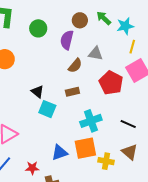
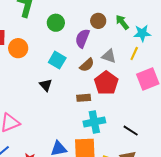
yellow line: (132, 47) -> (134, 54), moved
red pentagon: (111, 83) -> (106, 83), moved
brown rectangle: (72, 92) -> (84, 98), moved
cyan square: (47, 109) -> (57, 60), moved

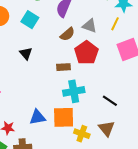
cyan square: (57, 60) -> (30, 20), moved

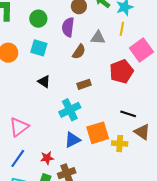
red pentagon: (86, 53) -> (121, 71), moved, turned 30
cyan cross: (74, 91) -> (70, 110), moved
black line: (110, 101) -> (128, 114), moved

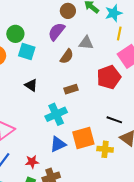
green circle: (38, 19) -> (15, 34), moved
purple semicircle: (68, 27) -> (56, 32), turned 30
yellow line: (122, 29) -> (119, 33), moved

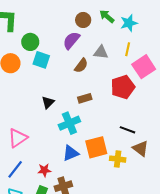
yellow line: (119, 33) -> (128, 49), moved
black triangle: (31, 85) -> (48, 102), moved, turned 40

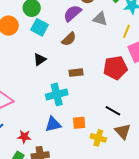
gray triangle: (101, 52) -> (100, 19), moved
brown semicircle: (81, 65) -> (69, 39), moved
black triangle: (48, 102) -> (40, 59), moved
orange square: (96, 147) -> (79, 123), size x0.6

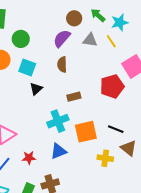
cyan square: (40, 27) -> (27, 68), moved
yellow line: (126, 31) -> (111, 41), moved, turned -48
brown semicircle: (69, 39) -> (62, 65), turned 140
orange square: (79, 123) -> (86, 132), moved, size x1.6
red star: (24, 137) -> (29, 158), moved

